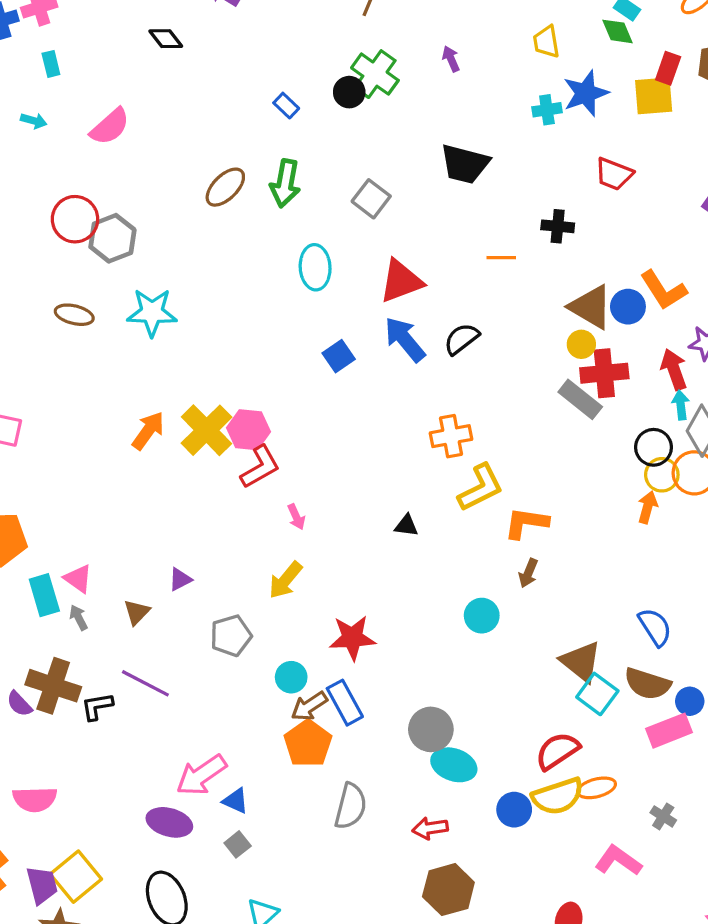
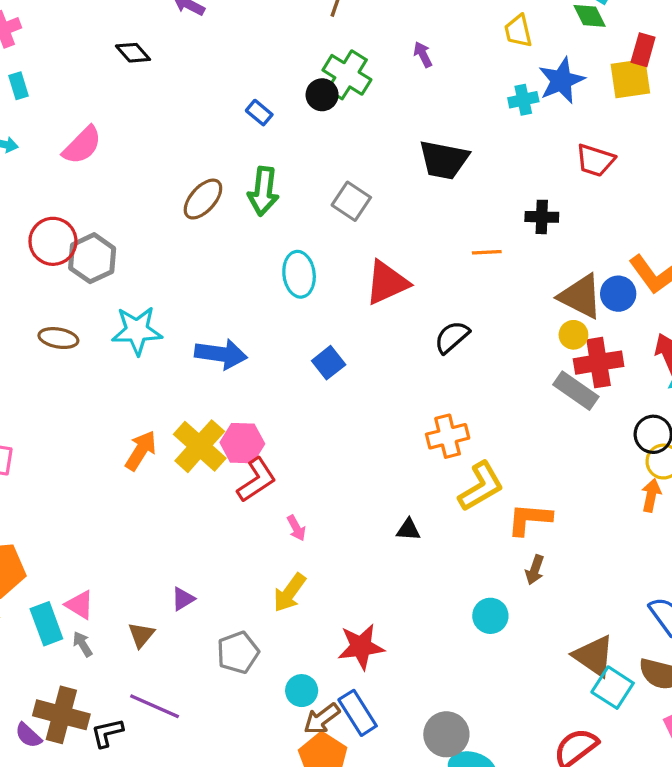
blue arrow: (405, 339) -> (221, 354), moved, turned 141

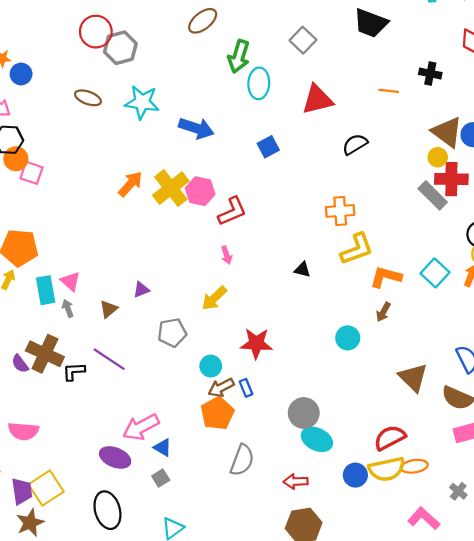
green arrow: (263, 191) -> (239, 56), moved
red L-shape: (257, 480) -> (232, 211), moved
cyan square: (613, 688) -> (435, 273), moved
blue rectangle: (358, 713) -> (246, 388), size x0.6

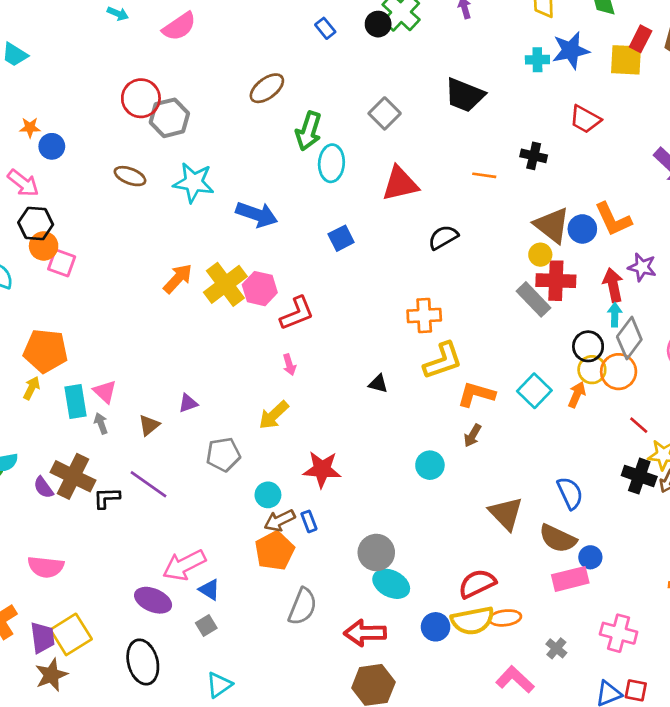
red arrow: (296, 482) -> (365, 633), size x1.4

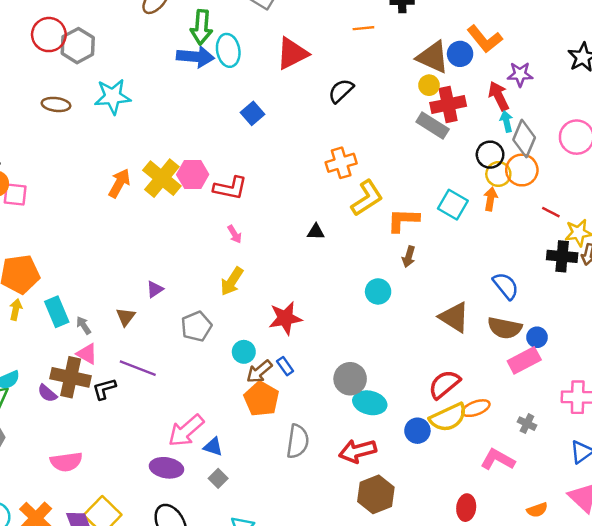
blue arrow: (257, 214) -> (195, 57), moved
red L-shape: (297, 313) -> (230, 188), turned 48
pink triangle: (105, 392) -> (87, 354), moved

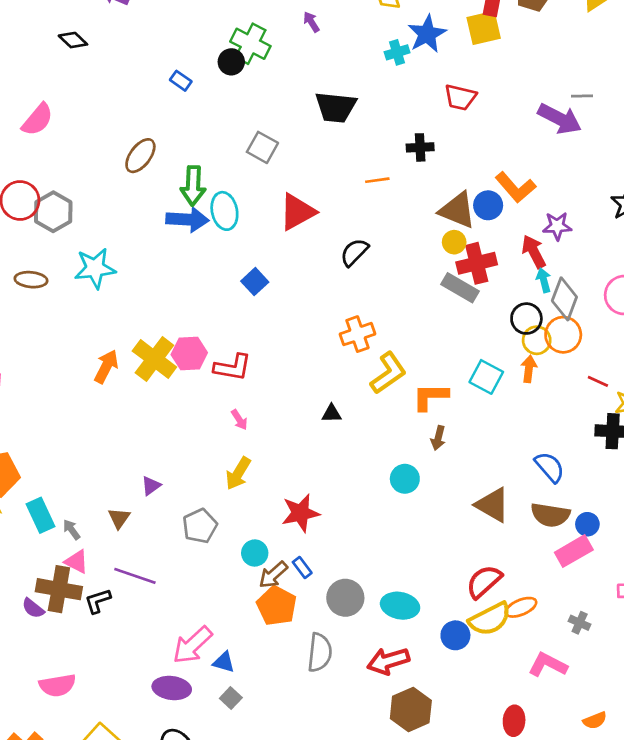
gray circle: (350, 379) -> (345, 598), moved

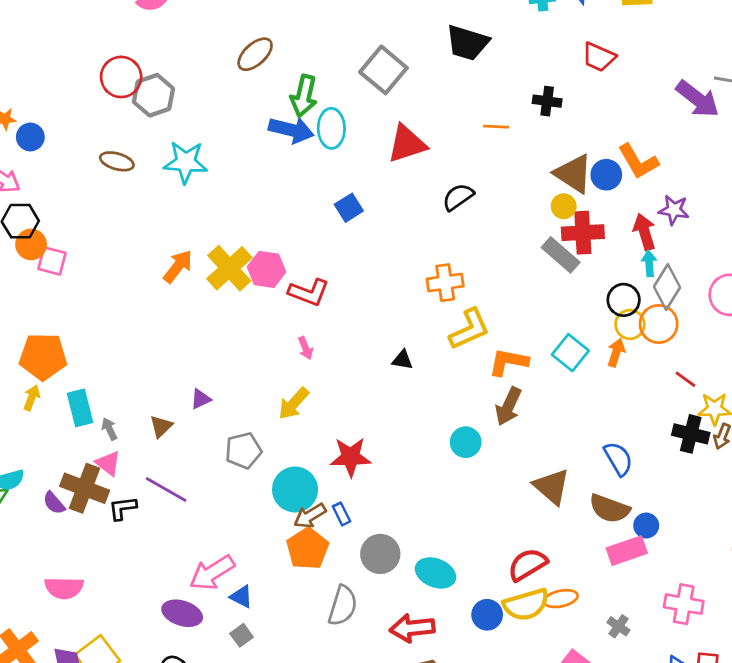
gray square: (262, 147) -> (383, 70), size x1.4
brown arrow: (438, 438) -> (508, 406), size x1.5
cyan circle: (255, 553) -> (295, 490), size x1.6

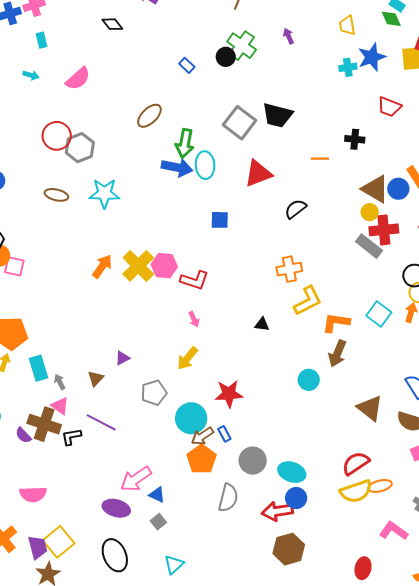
black trapezoid: (467, 43) -> (277, 115), moved
blue square: (349, 208) -> (220, 220), turned 36
blue circle: (487, 615) -> (296, 498), moved

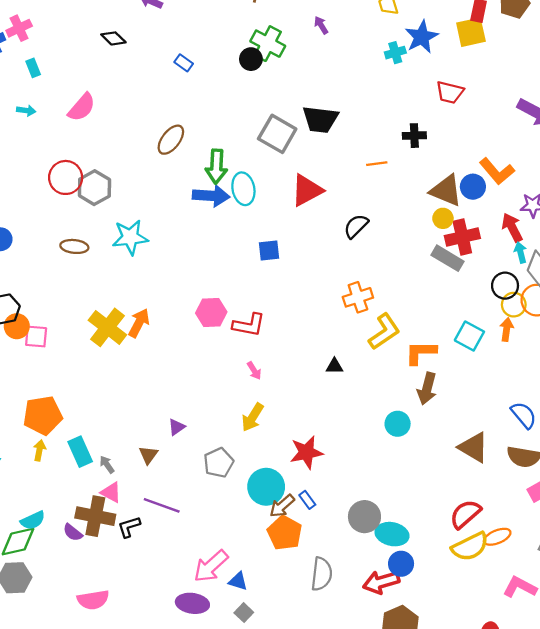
blue rectangle: (187, 65) -> (184, 63), moved
yellow cross: (138, 266) -> (107, 327), moved
gray circle: (253, 461) -> (364, 517), moved

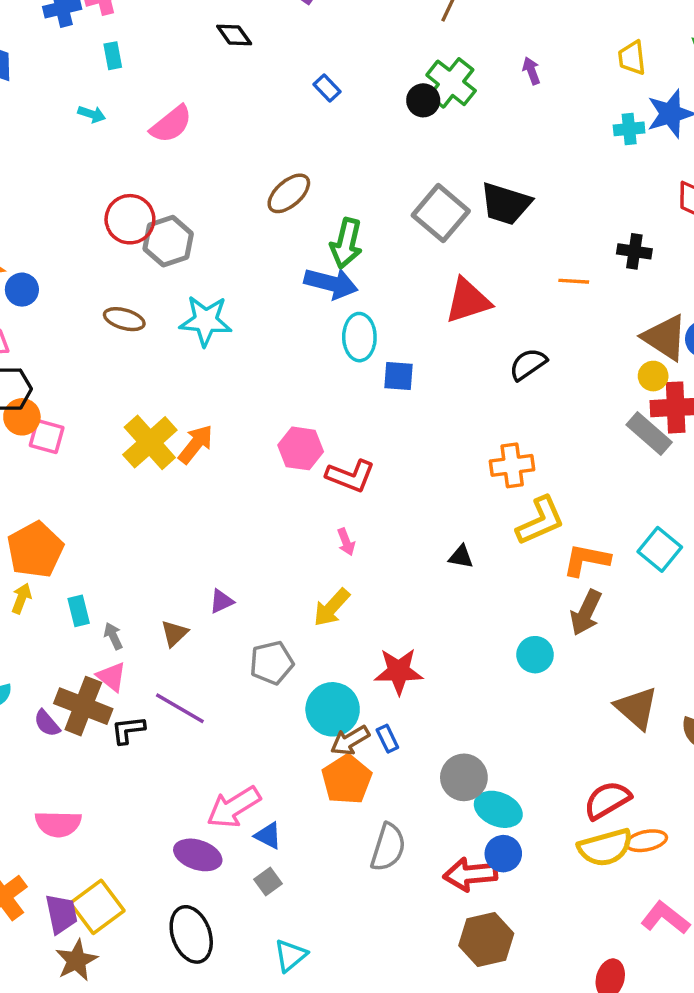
cyan ellipse: (243, 189) -> (359, 337), moved
orange pentagon: (43, 415) -> (35, 550), turned -30
cyan rectangle: (80, 452) -> (79, 611), size x0.7

